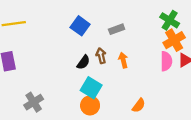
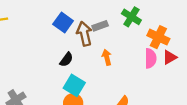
green cross: (170, 20) -> (131, 17), moved
orange cross: (174, 40) -> (158, 37), turned -35
brown arrow: (101, 56) -> (84, 34), moved, size x1.5

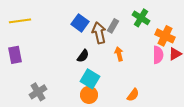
gray rectangle: (100, 26) -> (113, 26), turned -40

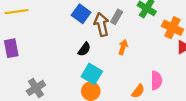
orange arrow: (119, 54) -> (123, 47), turned 32
pink semicircle: (158, 55) -> (156, 80), moved

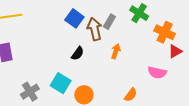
cyan square: (92, 74) -> (61, 83), moved
pink semicircle: (156, 80) -> (157, 73), moved, turned 102

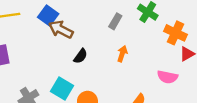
blue square: (74, 18) -> (48, 16), moved
brown arrow: (95, 29) -> (61, 29), moved, turned -50

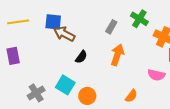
blue square: (48, 16) -> (53, 22), turned -30
orange arrow: (122, 54) -> (117, 55), size x1.5

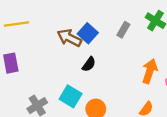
blue square: (53, 22) -> (88, 33), moved, turned 36
orange arrow: (117, 55) -> (150, 71), moved

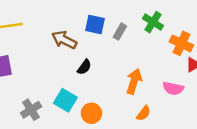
blue square: (88, 33) -> (95, 24), moved, turned -30
orange arrow: (150, 71) -> (134, 81), moved

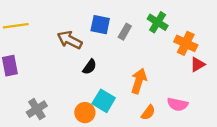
pink semicircle: (173, 88) -> (178, 104), moved
cyan square: (65, 100) -> (104, 101), moved
orange circle: (91, 113) -> (85, 113), moved

